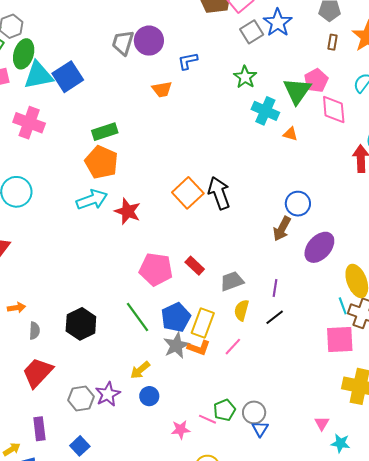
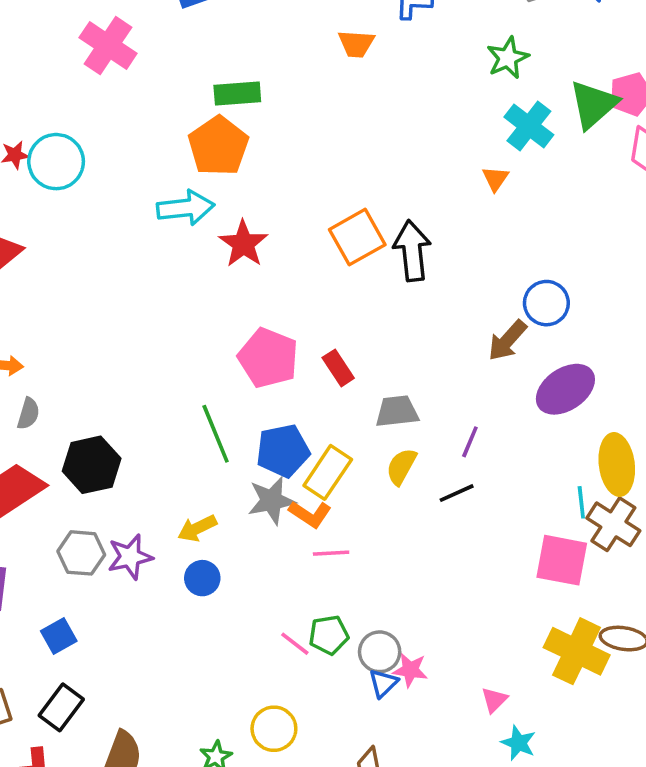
orange triangle: (290, 134) -> (495, 179), moved, turned 35
black hexagon: (81, 324) -> (92, 465), moved
pink line: (233, 347) -> (331, 553), moved, turned 30
pink star: (181, 430) -> (410, 670), moved

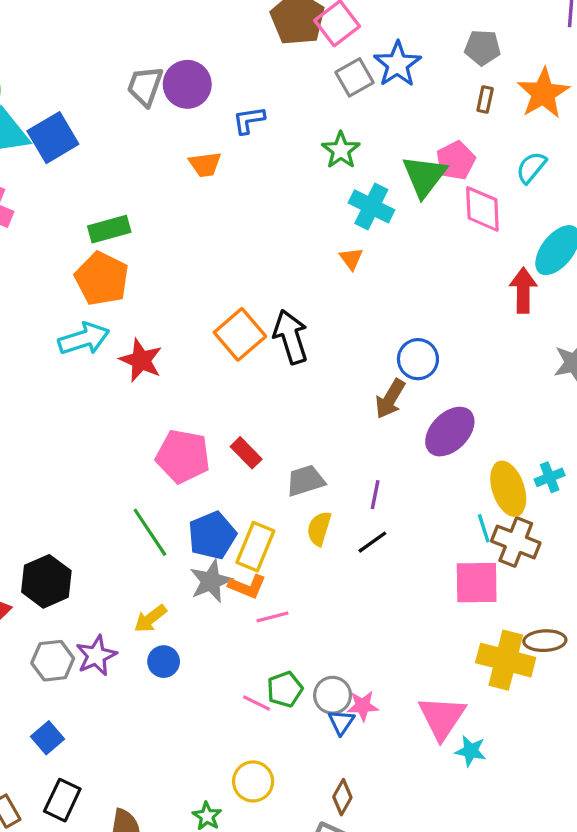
pink triangle: (494, 700) -> (442, 717), size x2.0

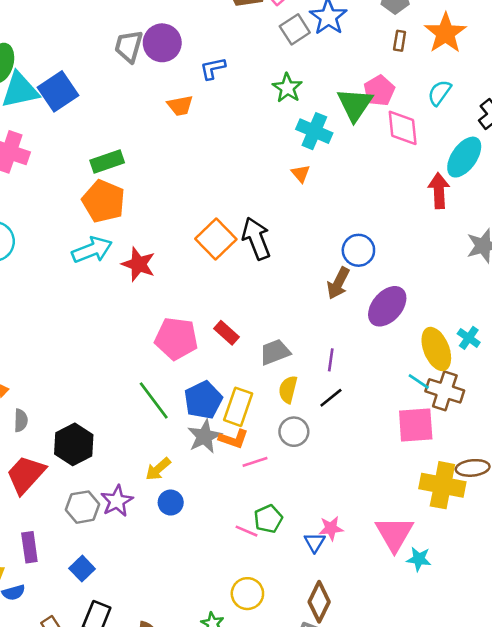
cyan cross: (550, 477) -> (469, 338), turned -30
cyan line: (484, 528) -> (419, 381), turned -35
gray circle: (333, 695) -> (294, 432), moved
brown diamond: (342, 797) -> (319, 602), size x1.4

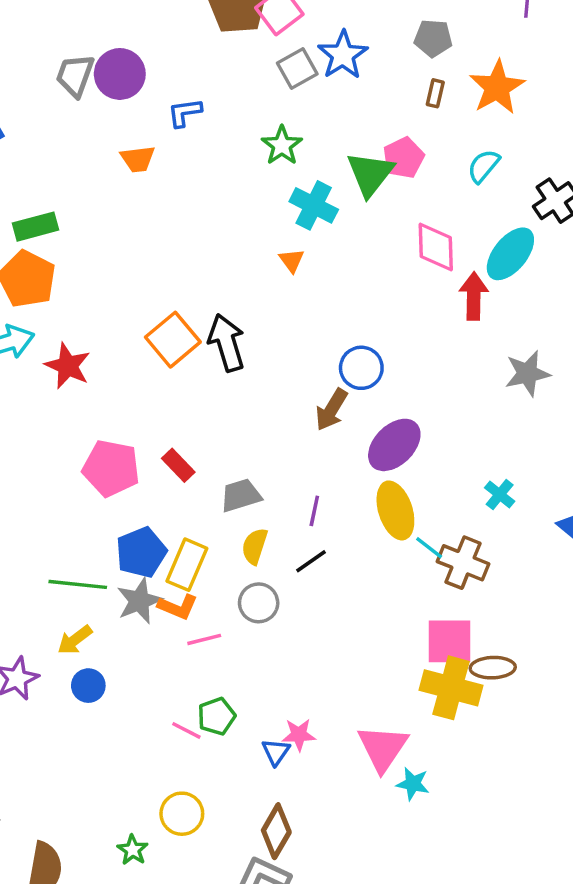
pink diamond: (403, 128) -> (436, 247), moved
yellow ellipse: (436, 349) -> (395, 510), moved
green line: (154, 400) -> (78, 584), moved, turned -51
pink square: (416, 425) -> (449, 641), moved

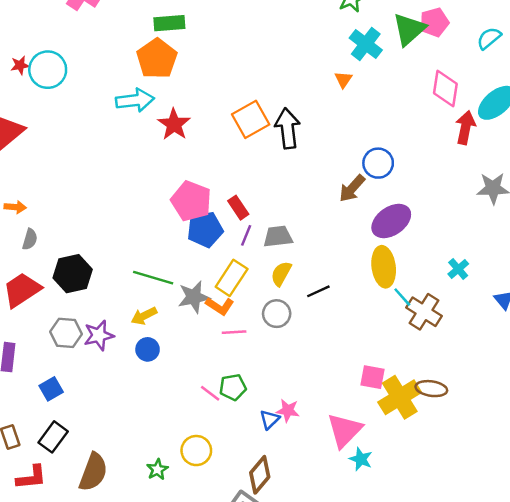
purple line: (314, 511) -> (246, 235), moved
blue pentagon: (141, 552) -> (205, 230), moved
pink square: (449, 641) -> (373, 377), moved, size x0.7
yellow cross: (451, 688) -> (400, 397), turned 33

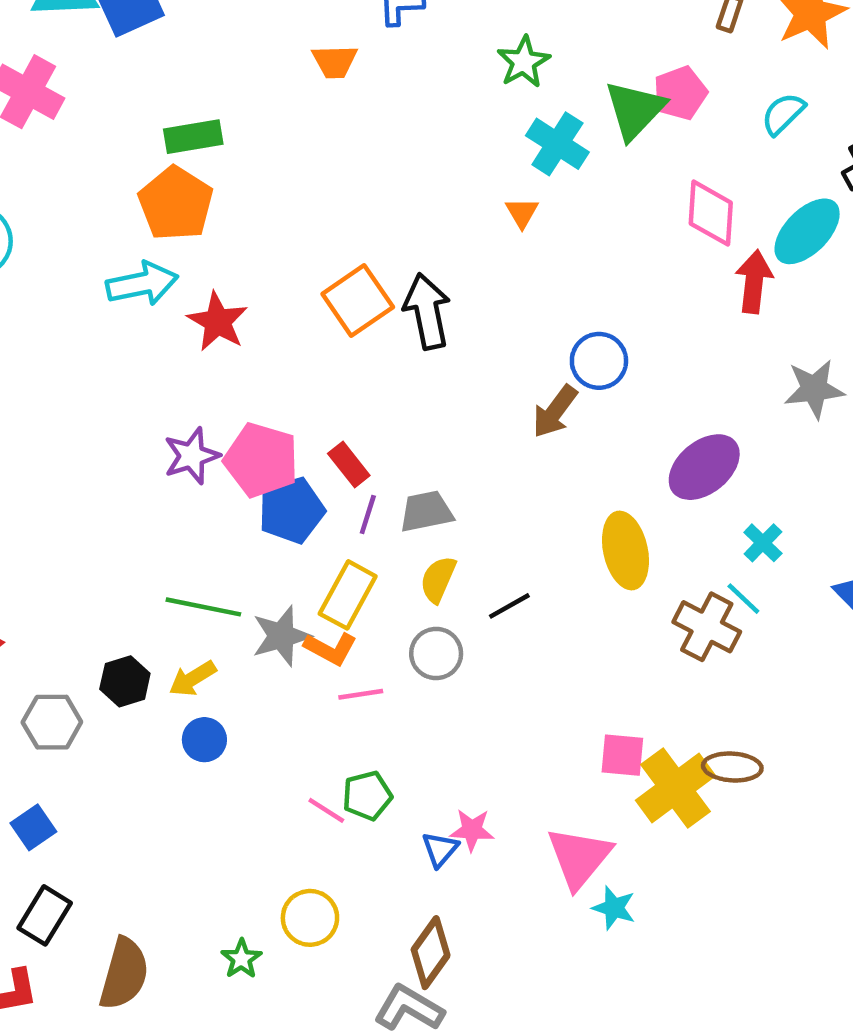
purple ellipse: (391, 221) -> (704, 467), moved
black hexagon: (73, 274) -> (125, 681), moved, size x0.7
cyan line: (402, 297) -> (743, 599), moved
purple star: (99, 335) -> (192, 456), moved

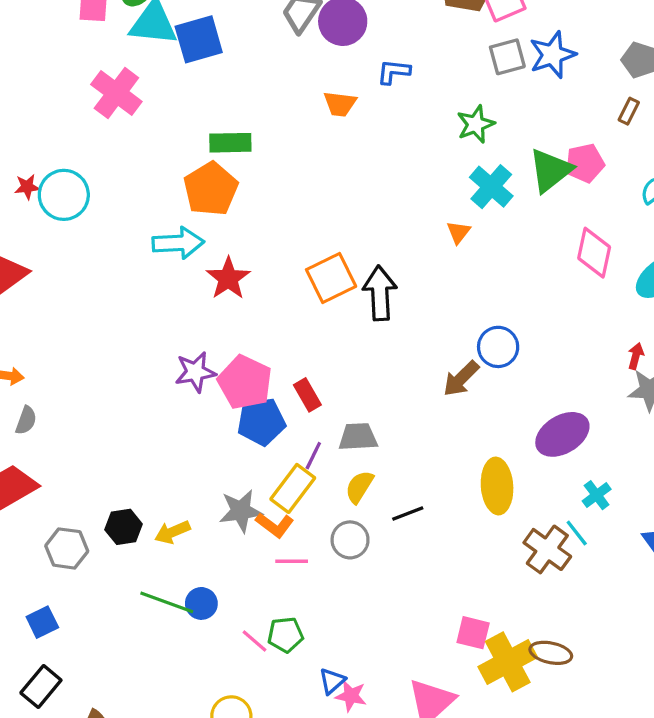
red arrow: (754, 282) -> (636, 356), moved, size x0.6
purple line: (368, 515) -> (313, 456), moved
green line: (203, 607) -> (167, 602), moved
blue circle: (204, 740) -> (201, 603), moved
pink star: (472, 830) -> (351, 696), moved

